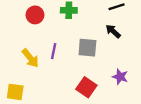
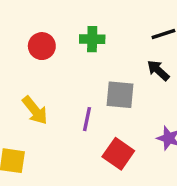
purple line: (54, 51) -> (87, 119), moved

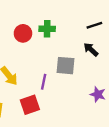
red circle: (42, 46) -> (23, 33), moved
red square: (118, 154) -> (30, 105), moved, turned 36

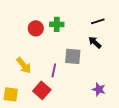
purple star: (98, 94) -> (99, 89), moved
red square: (30, 105) -> (42, 90), turned -30

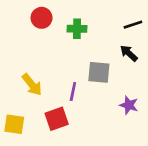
red circle: (36, 28) -> (42, 18), moved
purple star: (99, 89) -> (129, 105), moved
red square: (42, 90) -> (57, 119), turned 30

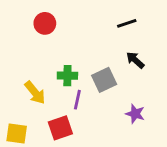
black line: (133, 25) -> (127, 23), moved
green cross: (77, 29) -> (67, 76), moved
gray square: (99, 72) -> (104, 80), turned -30

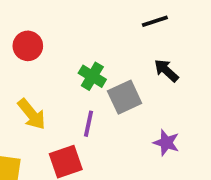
red circle: (45, 23) -> (28, 46), moved
green cross: (67, 76) -> (92, 76), moved, turned 30

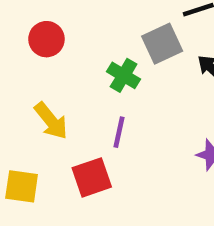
gray square: (125, 97) -> (162, 44), moved

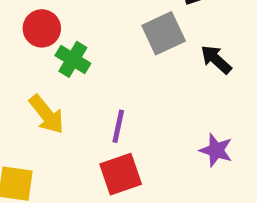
green cross: (124, 75) -> (73, 59), moved
red square: (92, 177) -> (121, 174), moved

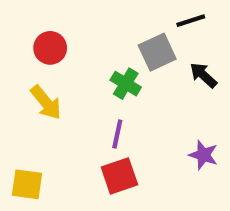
green cross: (73, 59) -> (126, 84), moved
yellow arrow: (47, 114) -> (46, 102), moved

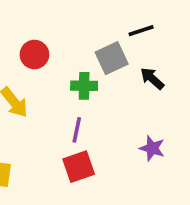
red circle: (50, 48) -> (34, 55), moved
green cross: (126, 84) -> (84, 86), turned -30

